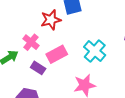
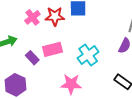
pink cross: (31, 42) -> (32, 17), moved

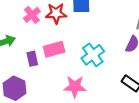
purple rectangle: (32, 58) -> (32, 59), turned 32

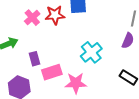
pink rectangle: (54, 49) -> (52, 72), moved

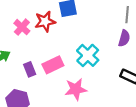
pink rectangle: (52, 72) -> (53, 65), moved

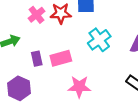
cyan cross: (88, 55) -> (99, 40), moved

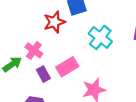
pink cross: (36, 15) -> (34, 50), moved

